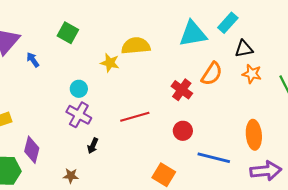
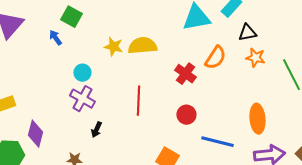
yellow semicircle: (136, 46) -> (142, 46), moved
blue arrow: (33, 60) -> (55, 38), moved
red line: (135, 117) -> (138, 101), turned -72

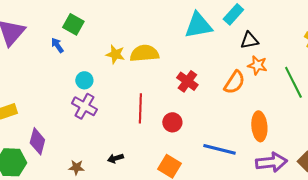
orange semicircle: (215, 58) -> (234, 82), moved
red circle: (186, 115) -> (172, 122), moved
black arrow: (96, 130) -> (115, 158), moved, turned 49

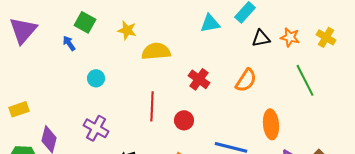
cyan triangle: (198, 25) -> (210, 23), size x0.7
yellow star: (115, 54) -> (127, 30), moved
orange star: (257, 65) -> (290, 37), moved
purple cross: (84, 106) -> (96, 128), moved

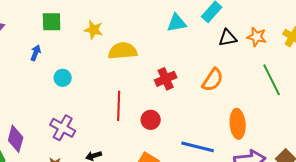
green square: (85, 22) -> (52, 22), turned -30
blue arrow: (69, 43) -> (36, 53), moved, turned 56
red cross: (199, 79) -> (166, 79), turned 30

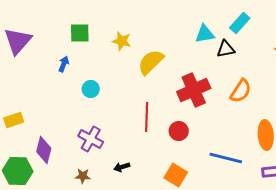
black triangle: (228, 38) -> (226, 49), moved
yellow semicircle: (123, 51) -> (151, 62), turned -40
red cross: (166, 79) -> (194, 90), size x1.5

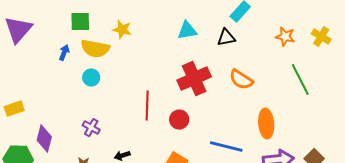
cyan triangle: (205, 34) -> (187, 31), moved
yellow semicircle: (151, 62) -> (95, 49), moved, turned -124
orange semicircle: (241, 91) -> (241, 80), turned 90
purple cross: (91, 139) -> (91, 128), size x0.7

